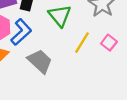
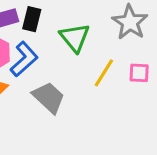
pink square: (109, 43) -> (139, 73), turned -35

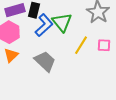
blue L-shape: (24, 59) -> (44, 25), moved

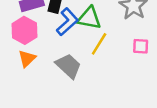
green triangle: (62, 22) -> (89, 18), turned -40
yellow line: (81, 45) -> (99, 44), moved

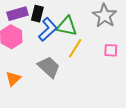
orange triangle: (27, 58) -> (13, 79), moved

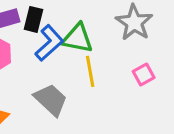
yellow line: (75, 48) -> (90, 71), turned -42
pink square: (111, 50) -> (144, 74), turned -32

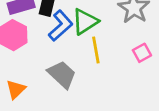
green triangle: (78, 38) -> (85, 22), turned -44

